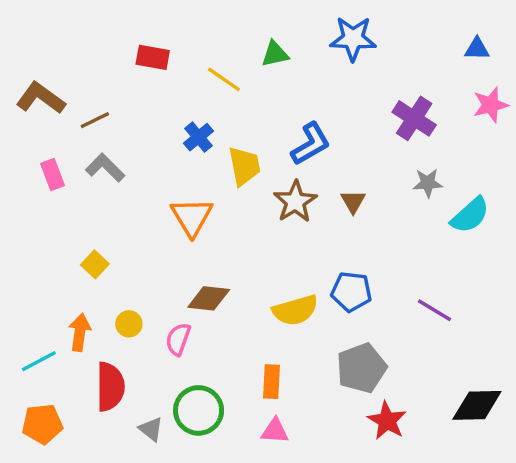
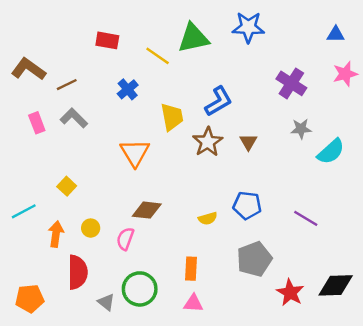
green triangle: (275, 54) -> (193, 38), size x1.6
blue cross: (199, 137) -> (128, 89), moved
yellow semicircle: (295, 310) -> (208, 218), size x0.6
cyan line: (39, 361) -> (24, 211), moved
red star: (387, 421) -> (290, 293), moved

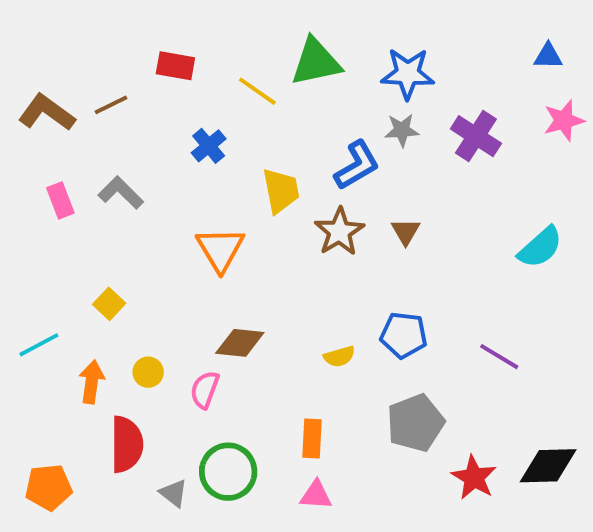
blue star: (248, 27) -> (408, 74), moved
brown line: (67, 85) -> (111, 105), moved
gray star: (301, 129) -> (402, 130), moved

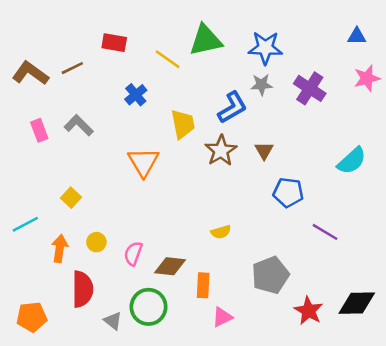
blue pentagon: (404, 335) -> (288, 193), moved
brown diamond: (240, 343) -> (170, 266), moved
pink triangle: (316, 495) -> (222, 317), moved, turned -30

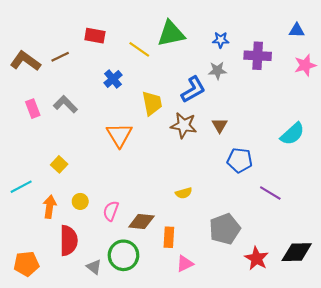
blue star: (265, 48) -> (221, 40), size x0.6
purple cross: (310, 88) -> (258, 56), moved, turned -30
brown star: (221, 151) -> (184, 125), turned -30

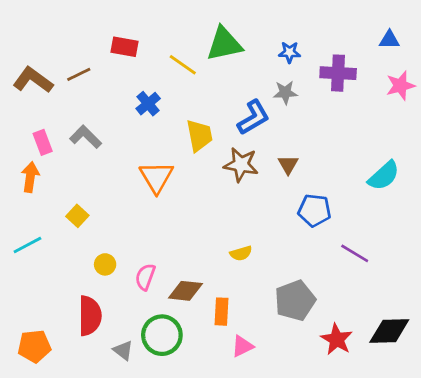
orange arrow: (50, 207) -> (30, 177), moved

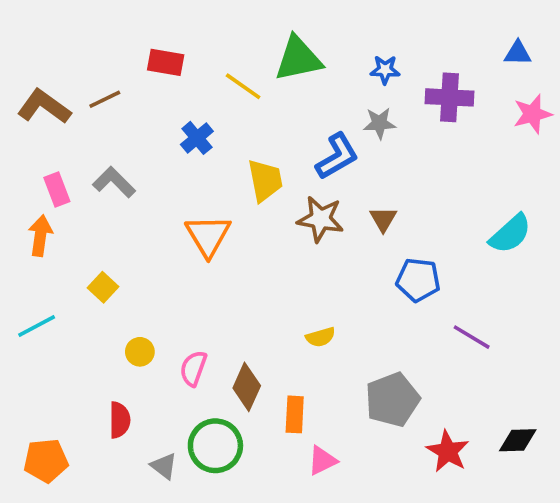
brown diamond: (185, 291) -> (247, 387), turned -72
red semicircle: (90, 316) -> (120, 420), size x0.7
black diamond: (389, 331) -> (518, 440), size x0.7

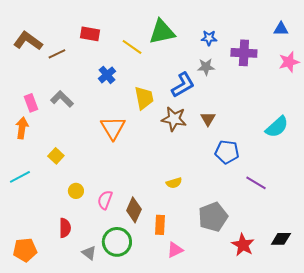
brown L-shape: (44, 107) -> (28, 41), moved

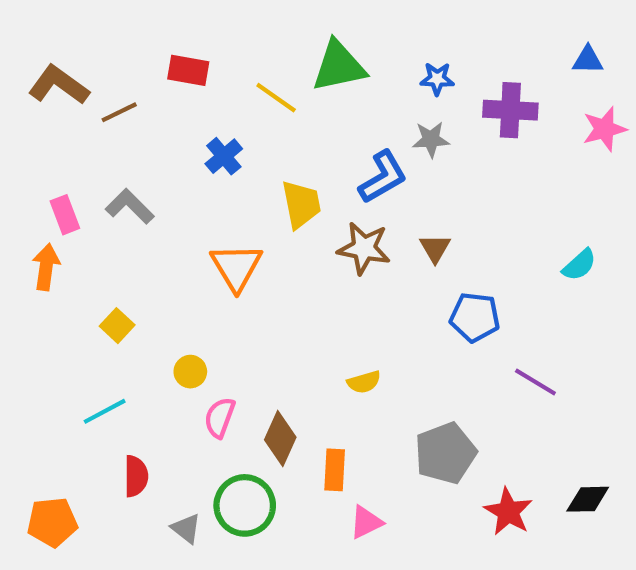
cyan semicircle: (277, 127) -> (579, 265), size x0.7
cyan line: (20, 177) -> (105, 411), moved
yellow circle: (76, 191) -> (190, 372), moved

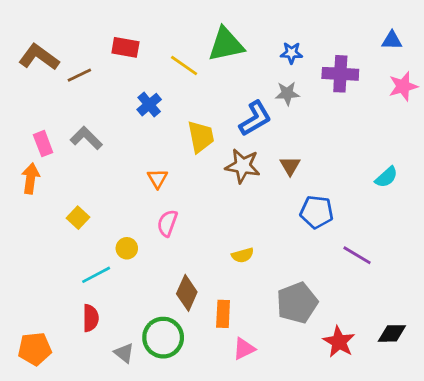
orange triangle: (236, 267) -> (158, 178), size x0.6
cyan line: (105, 411) -> (96, 275), moved
pink semicircle: (220, 418) -> (167, 223), moved

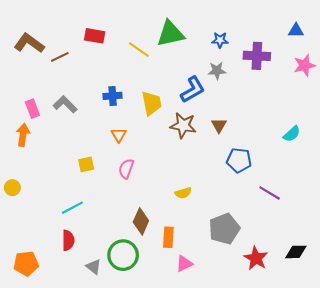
blue cross: (149, 105) -> (113, 96), moved, turned 36
yellow square: (78, 218) -> (86, 164), moved, turned 35
yellow circle: (127, 248) -> (12, 188), moved

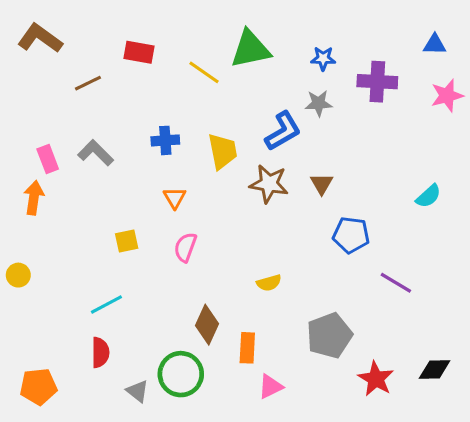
brown L-shape: (29, 43) -> (40, 38), moved

